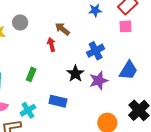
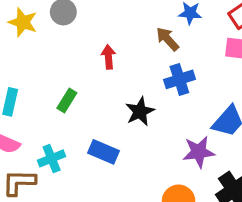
brown arrow: (62, 29) -> (168, 39), moved
purple star: (99, 81) -> (199, 152), moved

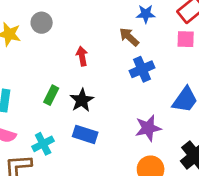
black star: (140, 111) -> (82, 100), moved
purple star: (199, 152) -> (148, 128), moved

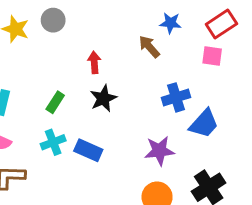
blue cross: (142, 69) -> (176, 97), moved
black star: (82, 100) -> (103, 98), moved
cyan cross: (43, 144) -> (53, 142), moved

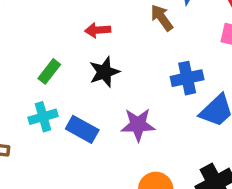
red arrow: (94, 62) -> (98, 30), turned -95
purple star: (159, 151) -> (138, 125), moved

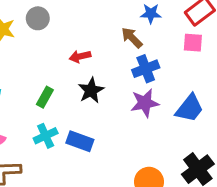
blue cross: (187, 78) -> (146, 69), moved
purple star: (138, 125) -> (145, 103), moved

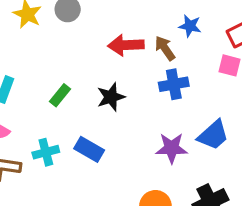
red arrow: (80, 56) -> (126, 45), moved, size x1.5
purple star: (145, 103) -> (172, 148), moved
cyan cross: (46, 136) -> (46, 152), moved

